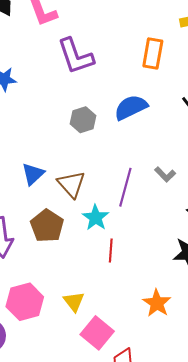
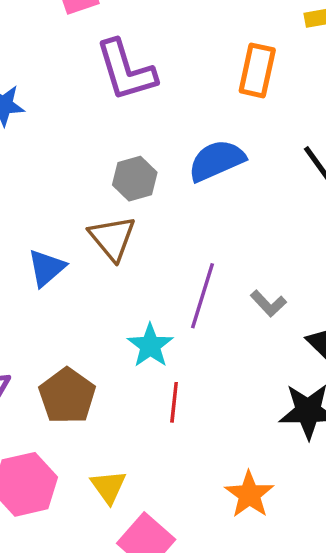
gray L-shape: (165, 174) -> (268, 303), moved
brown triangle: (71, 184) -> (112, 238), moved
brown pentagon: (47, 226) -> (67, 396), moved

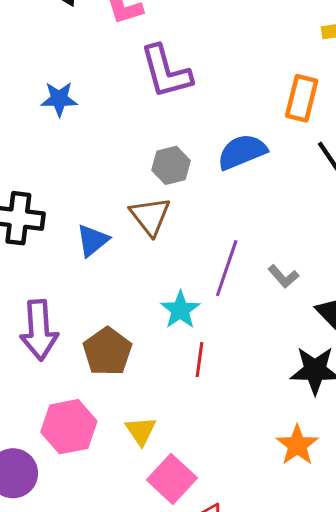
orange rectangle: (257, 70) -> (302, 98), moved
orange star: (249, 494) -> (297, 445), moved

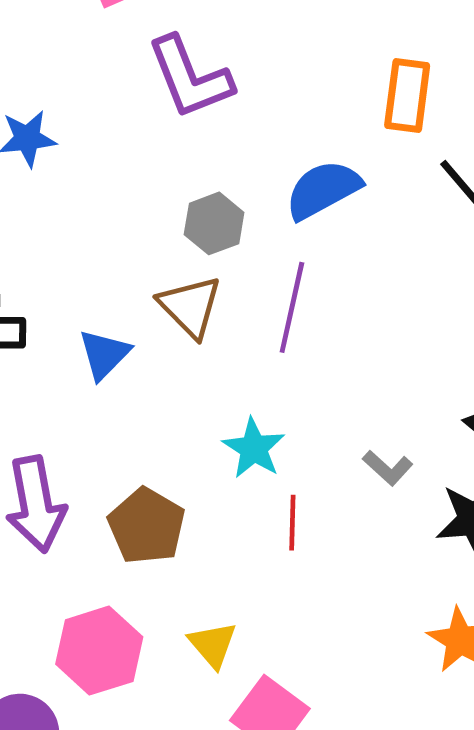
purple line: (227, 268) -> (292, 307), moved
gray L-shape: (283, 276) -> (388, 468), moved

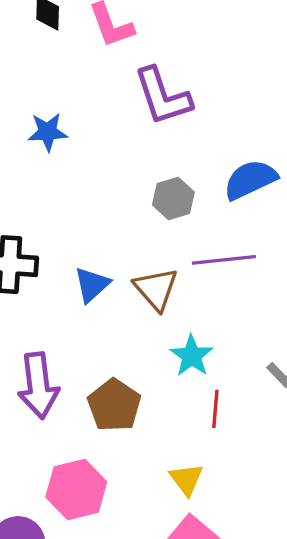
brown triangle: (190, 307) -> (156, 289), moved
purple line: (292, 307) -> (224, 260), turned 68
yellow triangle: (213, 645) -> (186, 479), moved

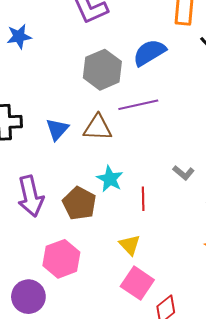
gray hexagon: (173, 198) -> (102, 70), size x1.5
brown triangle: (156, 289) -> (98, 128), turned -40
cyan star: (192, 356) -> (110, 179), moved

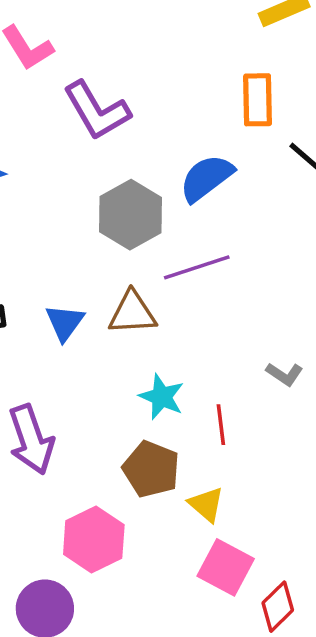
brown pentagon: (79, 203) -> (151, 469), moved

